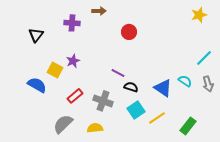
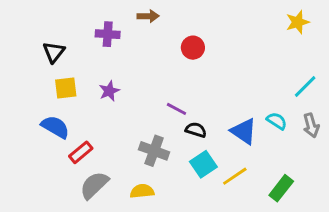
yellow square: (55, 70) -> (66, 88), moved, turned -35
red rectangle: (75, 96) -> (81, 152), moved

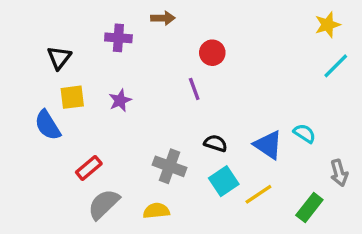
cyan line: (305, 86) -> (336, 66), moved
purple line: (176, 109) -> (194, 89), moved, turned 42
gray arrow: (311, 125) -> (339, 173), moved
blue semicircle: (55, 127) -> (48, 125), moved, turned -152

